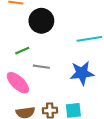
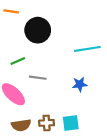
blue star: (82, 73) -> (80, 84), size x0.6

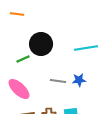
black circle: (38, 30) -> (41, 44), moved
gray line: (38, 78) -> (58, 81), moved

